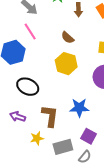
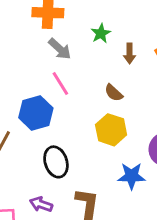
black ellipse: (28, 87) -> (56, 162), turned 45
blue star: (79, 108) -> (132, 176), moved

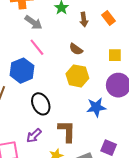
purple arrow: (41, 204) -> (34, 136), turned -56

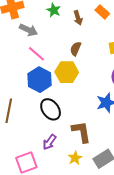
brown semicircle: (76, 49) -> (76, 49), turned 88
blue hexagon: (22, 71) -> (40, 80), moved
yellow hexagon: (77, 76) -> (67, 72), moved

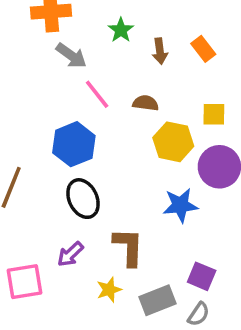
brown semicircle: (76, 49) -> (146, 103), turned 64
pink line: (36, 54) -> (97, 94), moved
yellow hexagon: (67, 72) -> (173, 142), moved

